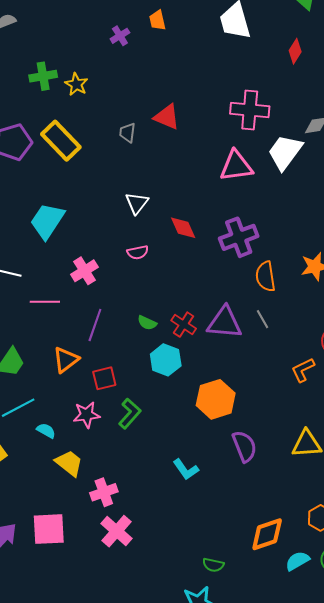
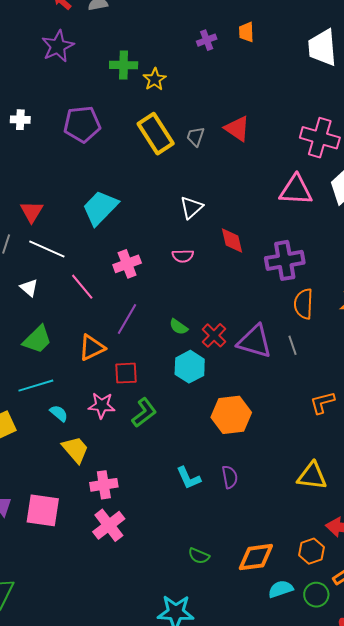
yellow rectangle: (61, 141) -> (156, 134), moved
pink line: (45, 302) -> (82, 287), turned 40
purple semicircle: (244, 446) -> (230, 477), moved, size x0.7
green semicircle: (213, 565) -> (199, 556), moved

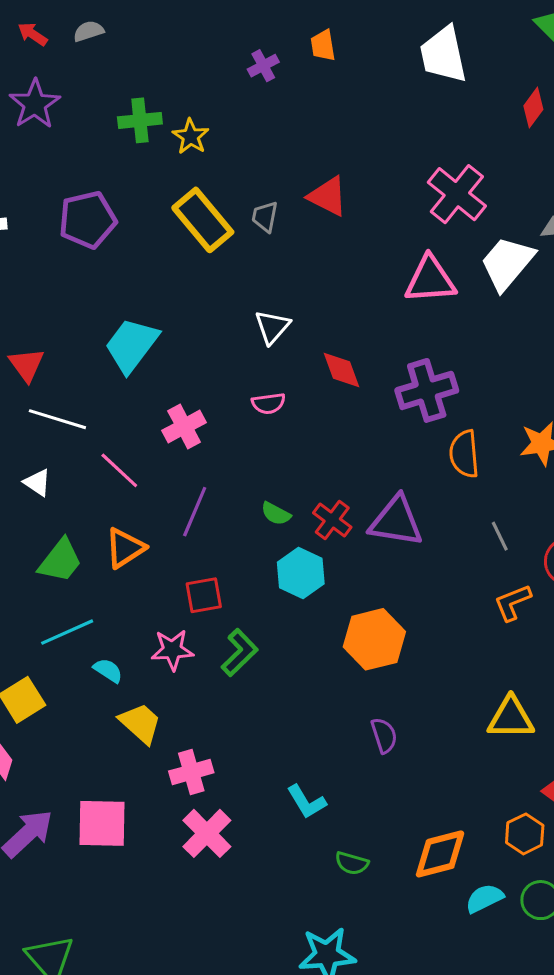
pink cross: (320, 138) -> (457, 194), turned 30
gray line: (293, 345) -> (500, 536), moved
orange triangle: (92, 348) -> (125, 548), moved
cyan L-shape: (189, 478) -> (307, 802), moved

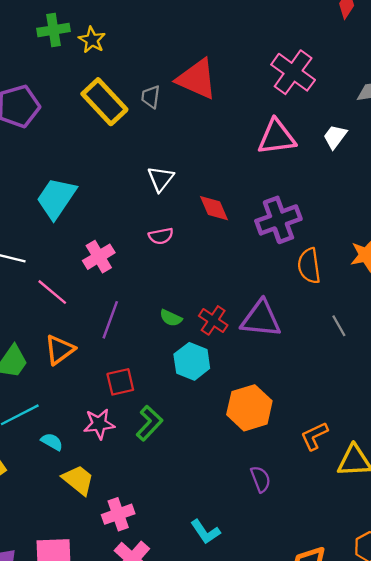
red triangle: (328, 196) -> (197, 79), size x1.4
white trapezoid: (507, 263) -> (335, 137), moved, size x0.6
orange L-shape: (513, 602) -> (314, 436), moved

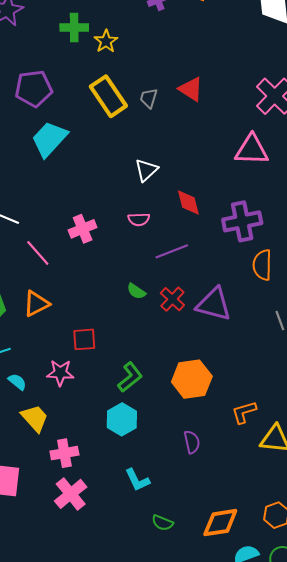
red triangle: (197, 79) -> (191, 89), size x0.7
cyan trapezoid: (56, 198) -> (49, 139), moved
purple line: (110, 320) -> (172, 251), moved, turned 40
cyan hexagon: (192, 361) -> (122, 419), moved
green L-shape: (149, 423) -> (130, 377), moved

